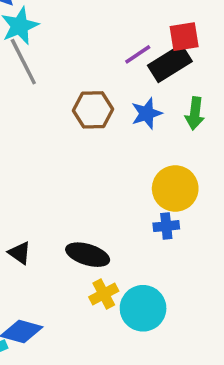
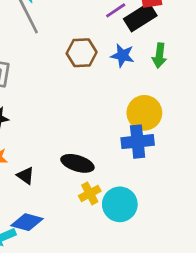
blue star: (147, 113) -> (123, 55), turned 30
blue cross: (166, 226) -> (138, 142), size x1.6
black triangle: (20, 253) -> (26, 176), moved

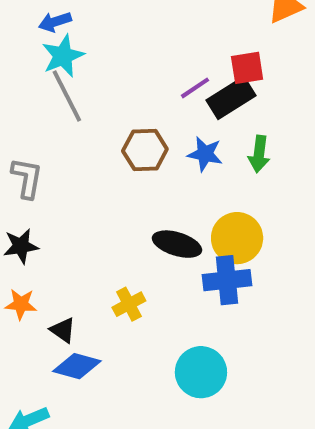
black ellipse: (77, 163) -> (177, 244), moved
yellow cross: (90, 193) -> (129, 304), moved
blue diamond: (27, 222) -> (77, 366), moved

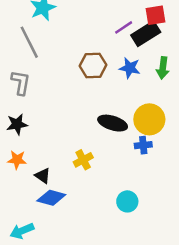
gray line: (67, 96) -> (29, 42), moved
blue cross: (227, 280) -> (143, 145), size x0.6
cyan circle: (201, 372) -> (127, 201), size x0.7

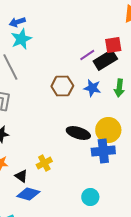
blue cross: (143, 145) -> (103, 151), size x1.6
yellow cross: (83, 160) -> (44, 163), moved

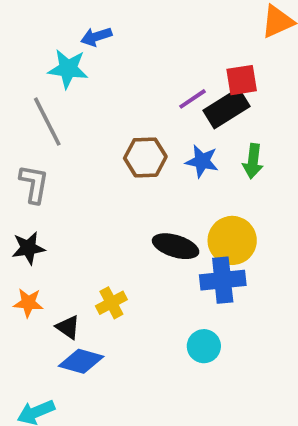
blue arrow: (17, 22) -> (96, 37), moved
cyan star: (21, 39) -> (68, 69), turned 30
cyan circle: (90, 197) -> (204, 346), moved

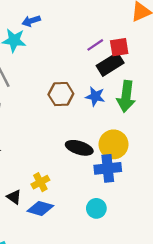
purple line: (193, 99) -> (95, 45), moved
green arrow: (253, 161) -> (126, 96), size x1.5
blue diamond: (81, 361) -> (40, 208), moved

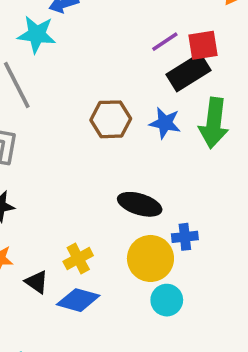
yellow circle: (114, 144) -> (150, 258), moved
blue cross: (108, 168) -> (185, 237), size x0.6

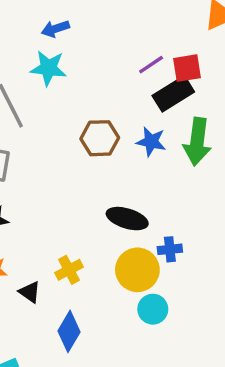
cyan star: (37, 34) -> (48, 68), moved
blue diamond: (78, 300) -> (69, 331), moved, turned -75

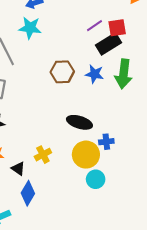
blue diamond: (69, 331) -> (28, 193), moved

